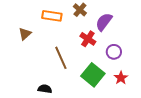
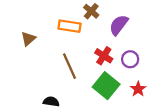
orange rectangle: (52, 16) -> (69, 26), moved
red cross: (88, 39) -> (104, 56), moved

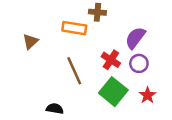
brown cross: (91, 11) -> (97, 12), turned -35
purple semicircle: (119, 25) -> (135, 38), moved

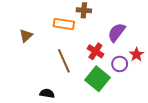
purple circle: (139, 63) -> (120, 64), moved
red star: (147, 95) -> (136, 54), moved

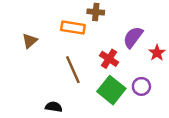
red star: (136, 54) -> (157, 53), moved
purple circle: (120, 64) -> (141, 86), moved

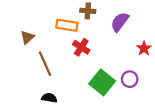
purple semicircle: (133, 37) -> (120, 22), moved
red cross: (109, 59) -> (81, 47), moved
brown line: (73, 70) -> (45, 64), moved

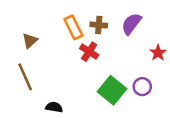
brown cross: (88, 11) -> (99, 25), moved
orange rectangle: (67, 25) -> (73, 27), turned 55
brown line: (45, 64) -> (25, 77), moved

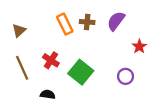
brown triangle: (30, 41) -> (19, 31), moved
red cross: (89, 52) -> (51, 60), moved
green square: (112, 90) -> (81, 72), moved

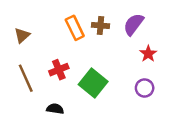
red star: (139, 47) -> (148, 54), moved
red cross: (51, 60) -> (59, 70), turned 35

